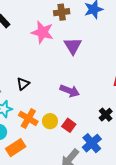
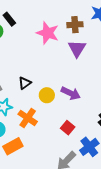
brown cross: (62, 12) -> (75, 25), moved
yellow circle: (50, 121) -> (47, 95), moved

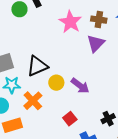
black triangle: (25, 83) -> (37, 66), size x1.6

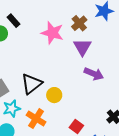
brown cross: (99, 20) -> (79, 23), turned -35
purple arrow: (80, 86) -> (94, 74), moved

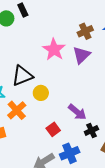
pink star: (52, 33) -> (54, 49), moved
purple arrow: (94, 74) -> (77, 112), moved

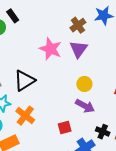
yellow circle: (41, 93) -> (84, 84), moved
red square: (53, 129) -> (65, 128), turned 32
black cross: (91, 131) -> (103, 132), moved, turned -32

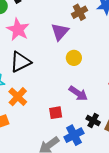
pink star: (51, 49) -> (18, 30), moved
purple triangle: (79, 49) -> (60, 32), moved
yellow circle: (84, 84) -> (74, 58), moved

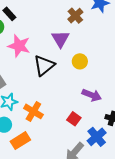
black triangle: (20, 62) -> (44, 66), moved
red square: (56, 113) -> (74, 119), turned -32

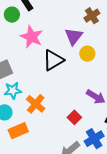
yellow circle: (80, 61) -> (87, 54), moved

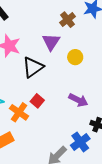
yellow circle: (87, 54) -> (75, 57), moved
red square: (74, 117) -> (37, 101), moved

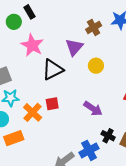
red square: (37, 101) -> (52, 104), turned 32

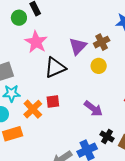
brown cross: (94, 27) -> (102, 42), moved

